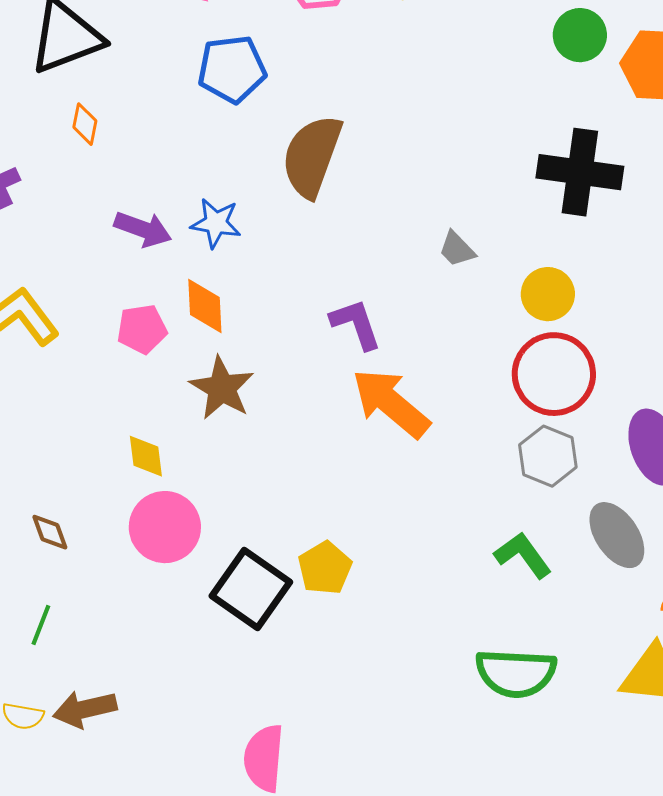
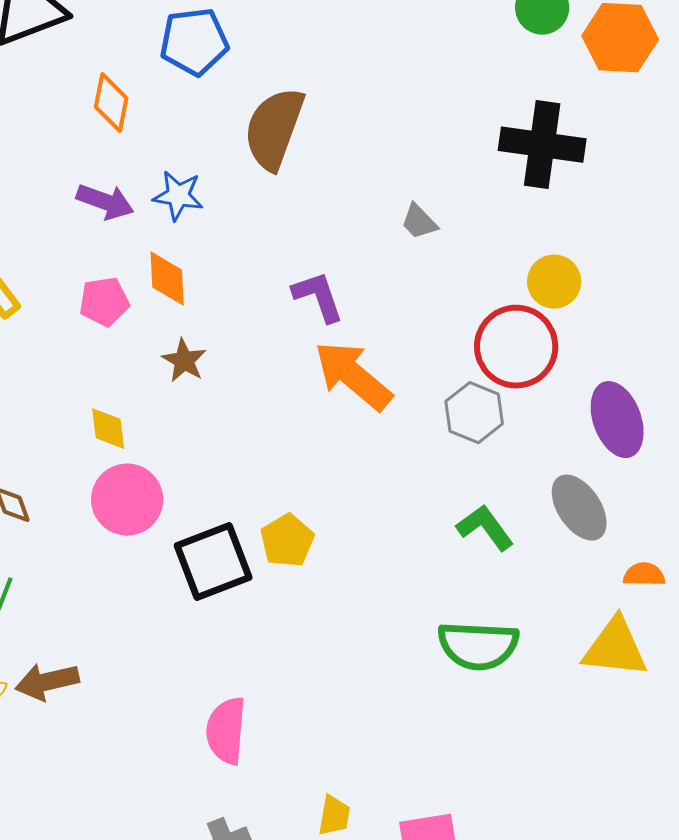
orange diamond: (85, 124) -> (111, 103), moved, size x1.4
yellow circle: (548, 294) -> (554, 282), moved
brown star: (222, 388) -> (184, 361), size x0.7
gray hexagon: (548, 456) -> (474, 413), moved
black square: (251, 589) -> (213, 562), turned 34

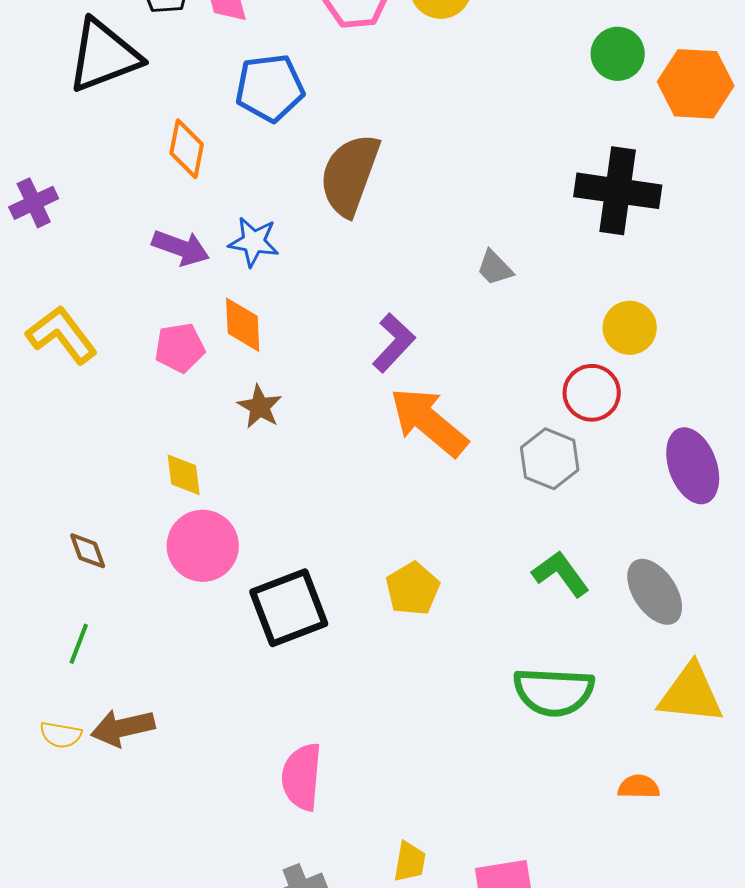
purple L-shape: (318, 297) -> (394, 343), turned 62
red circle: (516, 347) -> (592, 393), size x0.7
gray ellipse: (579, 508) -> (655, 592), moved
yellow pentagon: (287, 541) -> (413, 589), moved
orange semicircle: (644, 575) -> (639, 787), moved

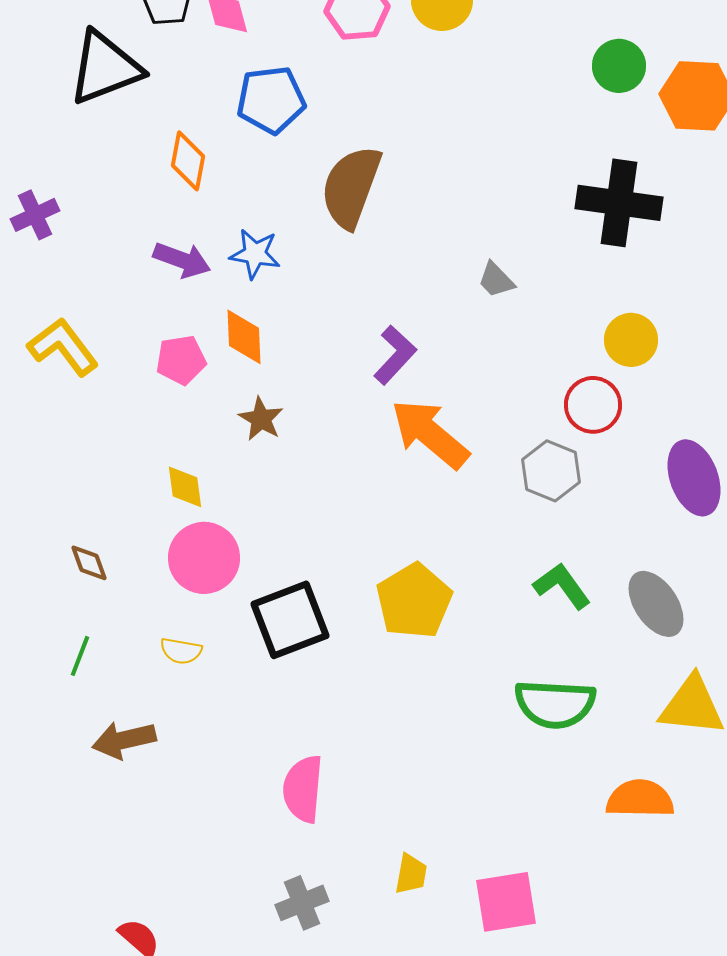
yellow pentagon: (413, 589) -> (414, 601), size x1.4
yellow semicircle: (61, 735) -> (181, 651), moved
orange semicircle: (639, 787) -> (640, 799), size x1.6

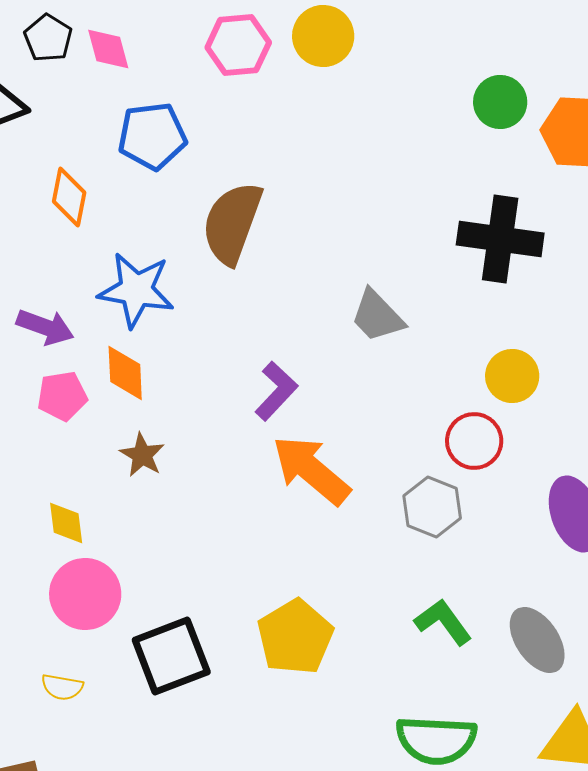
blue star: (255, 254) -> (136, 290), size x1.5
purple arrow: (182, 260) -> (45, 327), moved
gray trapezoid: (496, 280) -> (377, 316), size x1.5

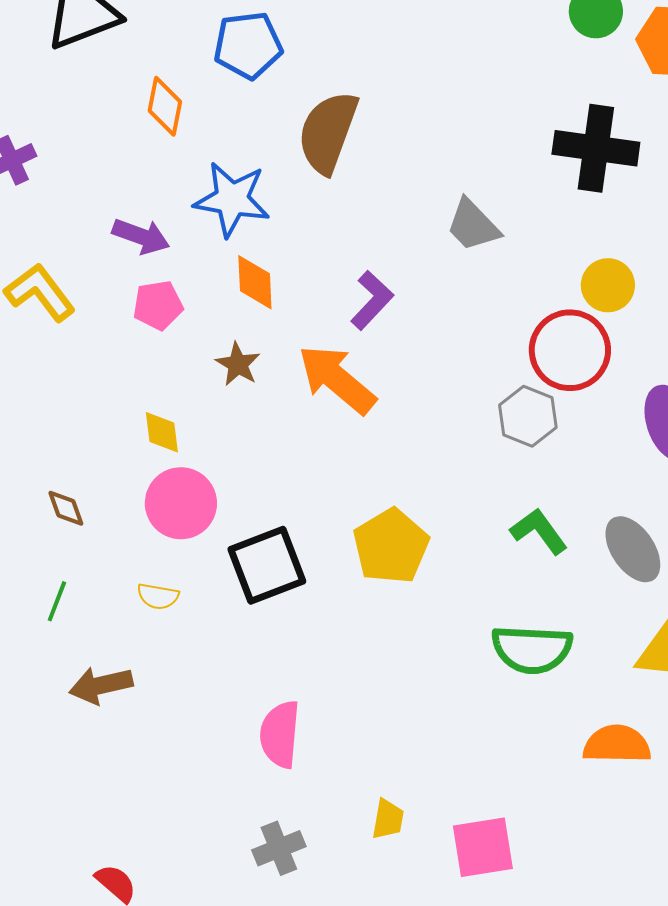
orange diamond: (125, 373) -> (255, 282), moved
red circle: (474, 441) -> (570, 350), size x1.4
orange arrow: (311, 470) -> (337, 379), moved

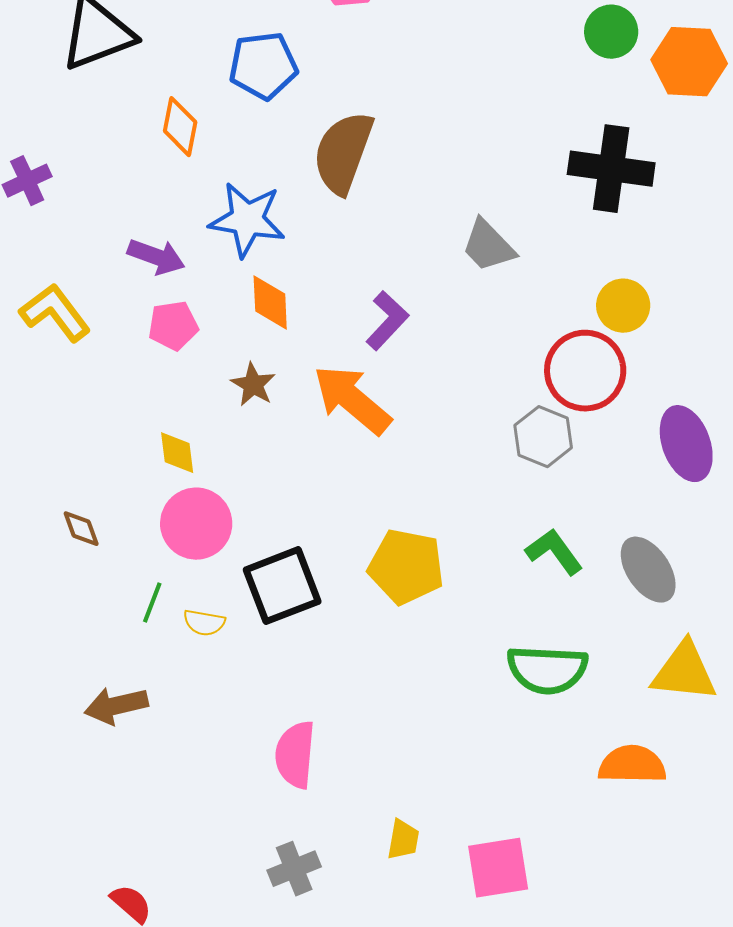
yellow pentagon: (391, 546) -> (406, 567), turned -30
yellow semicircle: (158, 596) -> (204, 623), moved
green line: (57, 601) -> (152, 603), moved

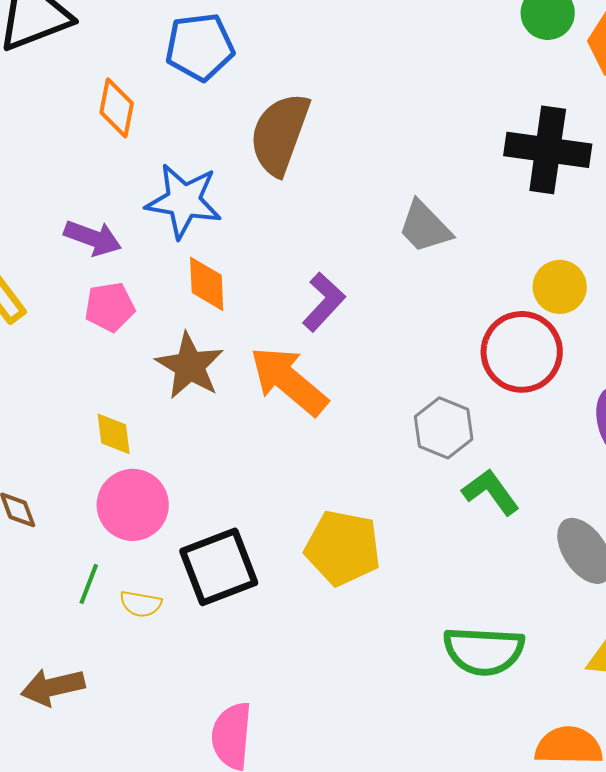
brown star: (253, 385) -> (190, 366), size x1.5
gray hexagon: (543, 437) -> (444, 428), moved
green L-shape: (554, 552) -> (491, 492), moved

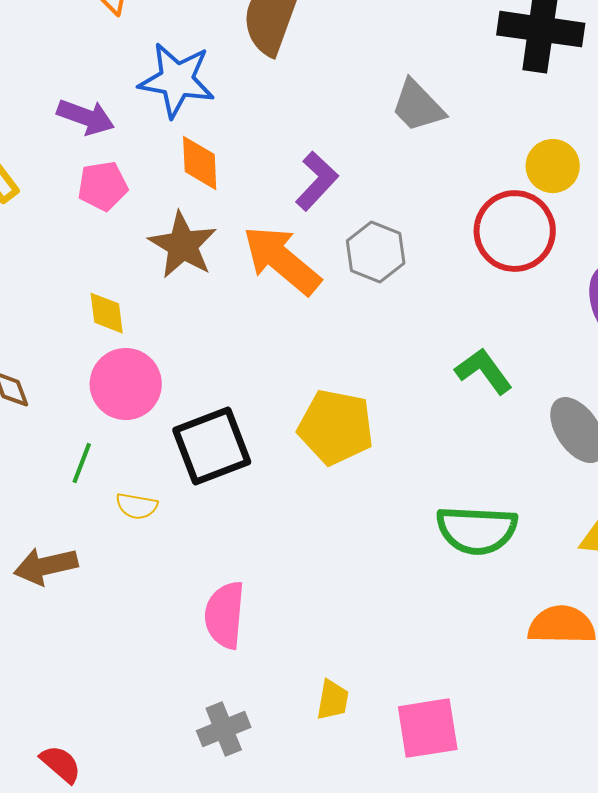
gray hexagon: (444, 428) -> (376, 252), moved
yellow semicircle: (141, 604) -> (137, 506), moved

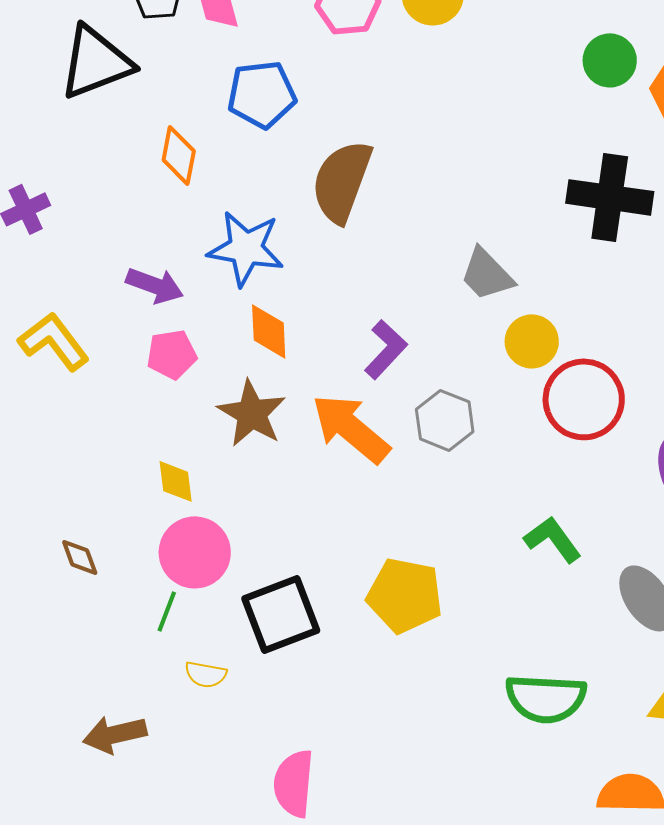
yellow circle: (553, 166) -> (532, 341), moved
green line: (82, 463) -> (167, 611), moved

